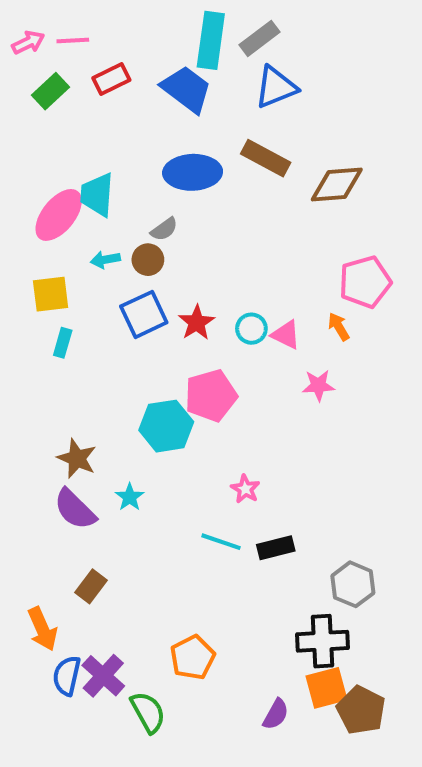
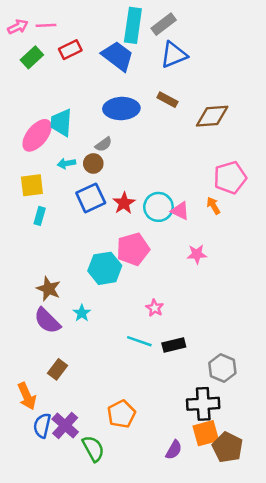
brown rectangle: (266, 158) -> (167, 100), size x0.7
cyan circle: (251, 329) -> (158, 207), size x1.5
pink star: (318, 385) -> (197, 254), moved

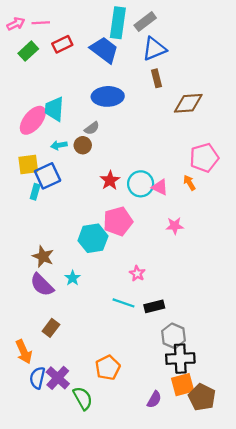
brown rectangle: (167, 100) -> (156, 78), moved, turned 48
blue square: (91, 198) -> (48, 176), moved
gray hexagon: (222, 368) -> (174, 336), moved

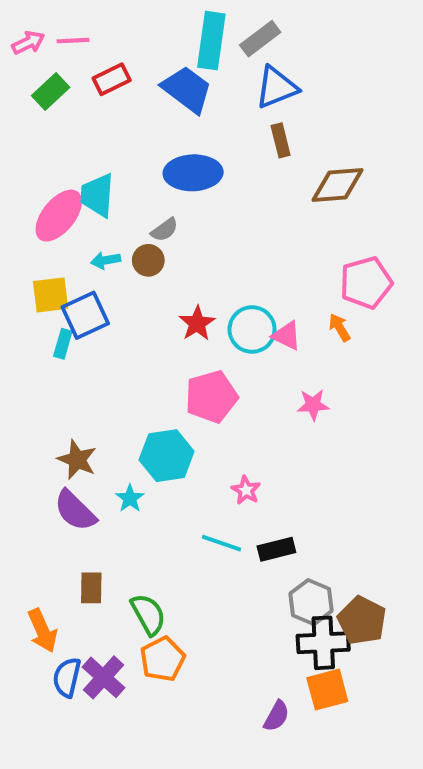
cyan hexagon: (93, 238) -> (167, 456), moved
brown rectangle: (51, 328) -> (91, 588), turned -36
orange pentagon: (108, 368) -> (163, 659), moved
brown pentagon: (202, 397) -> (362, 620), moved
green semicircle: (83, 398) -> (148, 614), moved

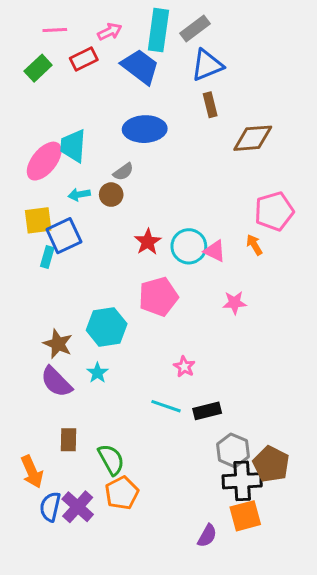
pink arrow: (28, 43) -> (110, 32), moved
cyan hexagon: (167, 456) -> (107, 327), moved

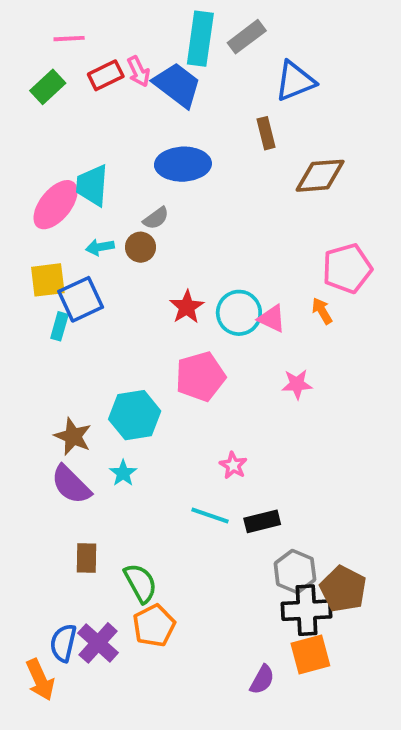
pink arrow: (110, 32) -> (139, 71), moved, turned 90
blue triangle: (207, 65) -> (295, 81), moved
orange arrow: (32, 472) -> (40, 680), moved

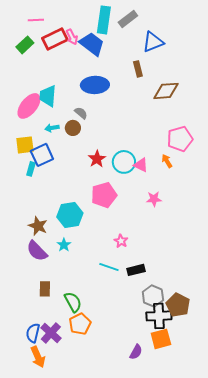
red rectangle: (106, 75) -> (55, 39), size x1.4
gray semicircle: (156, 218) -> (81, 113), turned -104
orange arrow: (40, 680) -> (38, 357), moved

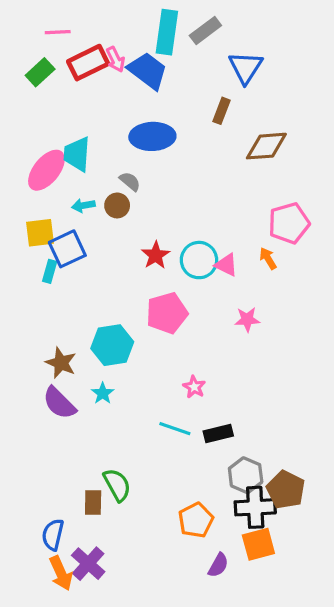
blue triangle: (153, 42) -> (246, 67), turned -35
brown rectangle: (138, 69) -> (221, 111), turned 35
brown rectangle: (45, 289) -> (93, 503), moved
orange pentagon: (80, 324) -> (196, 520), moved
purple cross: (51, 333) -> (88, 564), moved

